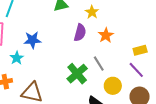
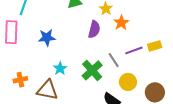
orange star: (106, 35) -> (121, 23), moved
cyan star: (17, 58) -> (60, 68), moved
purple line: (136, 70) -> (134, 50), moved, turned -66

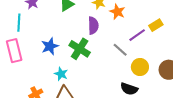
cyan star: (60, 68) -> (61, 74), moved
green cross: (92, 70) -> (80, 49), moved

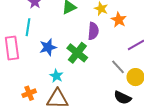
cyan line: (19, 23) -> (28, 27), moved
gray line: (120, 50) -> (118, 67), moved

